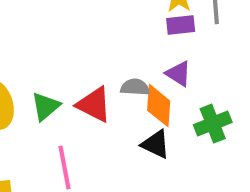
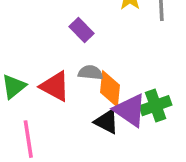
purple rectangle: (181, 25) -> (82, 30), moved, turned 50
purple triangle: (178, 74) -> (130, 110), moved, size x1.5

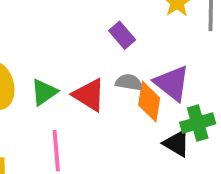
purple triangle: (130, 110) -> (172, 83), moved
black triangle: (106, 122) -> (177, 143), moved

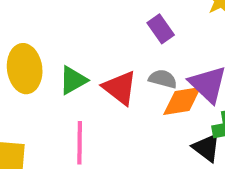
orange diamond: (149, 101) -> (182, 101), turned 66

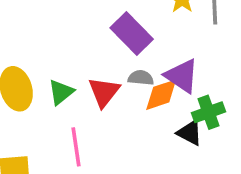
purple rectangle: (161, 29) -> (132, 33), size x1.6
red triangle: (120, 88) -> (104, 92), turned 40

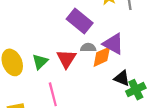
green cross: (209, 112) -> (136, 90), moved

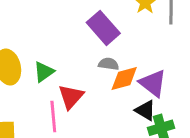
purple triangle: (113, 44) -> (153, 83), moved
red triangle: (66, 59) -> (71, 97), moved

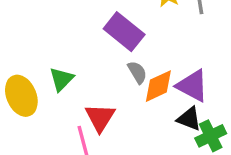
gray semicircle: (109, 64) -> (137, 72), turned 60
green triangle: (44, 72) -> (61, 79), moved

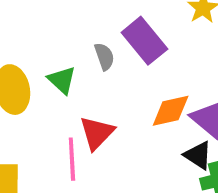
gray semicircle: (137, 72) -> (104, 56), moved
green triangle: (61, 79) -> (62, 80), turned -44

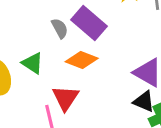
gray semicircle: (104, 56) -> (60, 28), moved
orange diamond: (171, 111) -> (82, 60), moved, turned 44

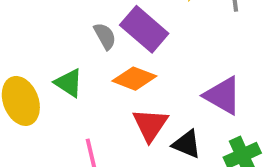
red triangle: (65, 98) -> (150, 125), moved
black triangle: (144, 102) -> (187, 144), moved

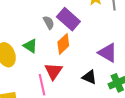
orange diamond: (134, 79) -> (63, 44), turned -65
red triangle: (150, 125) -> (53, 71), moved

